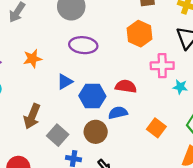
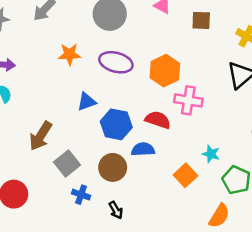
orange hexagon: (140, 34) -> (165, 71), moved
orange star: (33, 59) -> (70, 54), moved
pink cross: (162, 66) -> (188, 100), moved
cyan star: (180, 87) -> (211, 154), moved

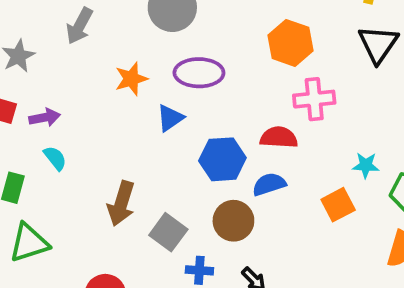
orange hexagon: (165, 71) -> (291, 43), moved
blue triangle: (86, 102) -> (170, 118), moved
orange square: (185, 175) -> (338, 205), turned 30

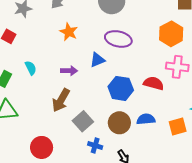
orange star: (131, 79) -> (69, 32), moved, turned 30
purple arrow: (45, 117) -> (69, 71), moved
blue semicircle: (269, 184) -> (146, 119), moved

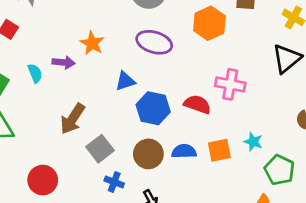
orange star: (69, 32) -> (92, 43), moved
orange hexagon: (171, 34) -> (209, 23), moved
blue triangle: (97, 60) -> (125, 81), moved
purple arrow: (69, 71) -> (64, 62), moved
orange square: (178, 127) -> (219, 150), moved

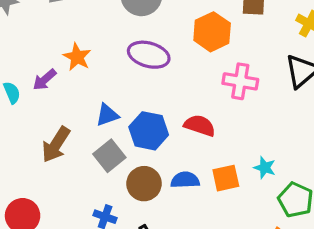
purple arrow: (64, 62) -> (45, 80), turned 135
blue triangle: (125, 81) -> (107, 115), moved
pink cross: (230, 84) -> (240, 81), moved
gray square: (100, 149) -> (109, 156), moved

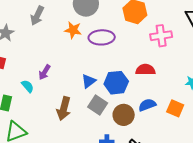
orange star: (77, 57) -> (73, 30), moved
orange square: (226, 178) -> (175, 108), moved, turned -36

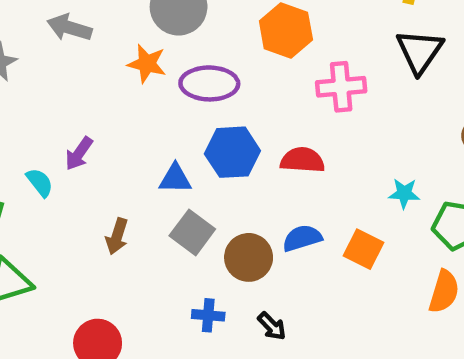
gray arrow: (37, 16) -> (69, 28), turned 78
blue triangle: (89, 81) -> (175, 179), turned 35
blue hexagon: (116, 83) -> (232, 152), moved
brown arrow: (64, 109) -> (117, 236), size x0.7

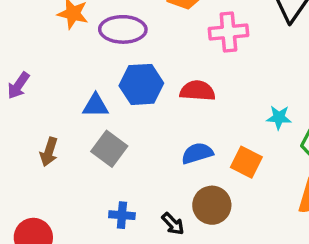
brown circle: (249, 257) -> (212, 205), moved

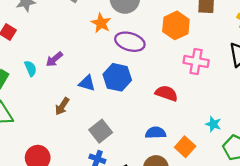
blue hexagon: (141, 84) -> (117, 77), moved
blue triangle: (96, 106) -> (87, 83), moved
gray square: (109, 149) -> (101, 131), moved

